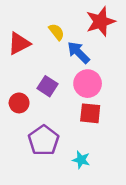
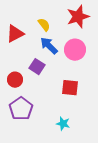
blue arrow: (79, 53) -> (49, 46), moved
pink circle: (88, 84) -> (75, 50), moved
purple pentagon: (44, 140) -> (21, 109), moved

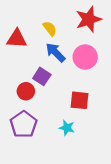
red triangle: (15, 34) -> (17, 39), turned 30
red circle: (15, 80) -> (26, 91), moved
cyan star: (63, 124) -> (67, 128), moved

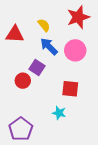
purple pentagon: (24, 124) -> (21, 129), moved

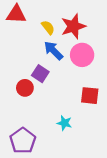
red star: (78, 17) -> (73, 26), moved
red triangle: (15, 34) -> (16, 14), moved
red square: (70, 89) -> (90, 96), moved

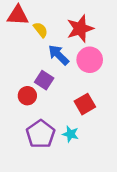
yellow semicircle: (48, 27) -> (41, 30), moved
red square: (90, 96) -> (85, 104), moved, turned -36
purple pentagon: (23, 141) -> (41, 134), moved

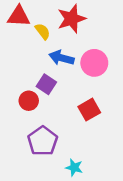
red star: (80, 29) -> (72, 19), moved
blue arrow: (58, 55) -> (62, 58), turned -30
cyan star: (70, 134) -> (74, 168), moved

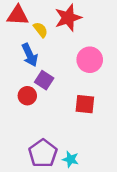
blue arrow: (62, 58) -> (30, 55), moved, turned -130
red square: (89, 110) -> (85, 104), turned 36
purple pentagon: (43, 141) -> (43, 153), moved

